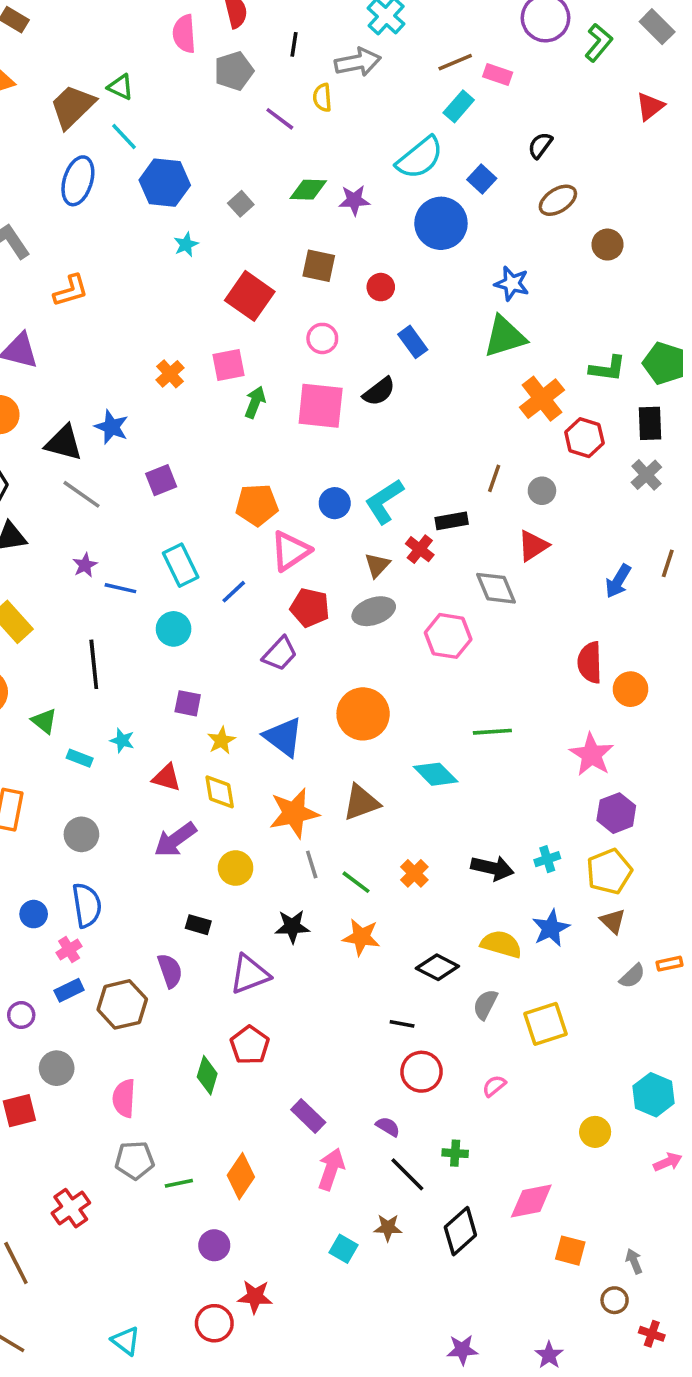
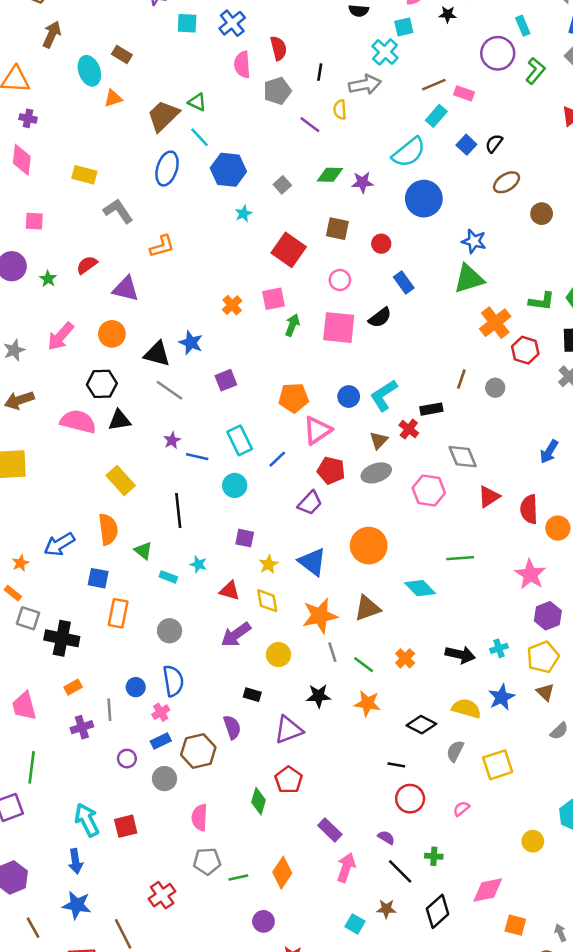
blue square: (482, 179) -> (466, 145), moved
red triangle: (533, 546) -> (489, 497), moved
gray circle: (57, 1068) -> (165, 779), moved

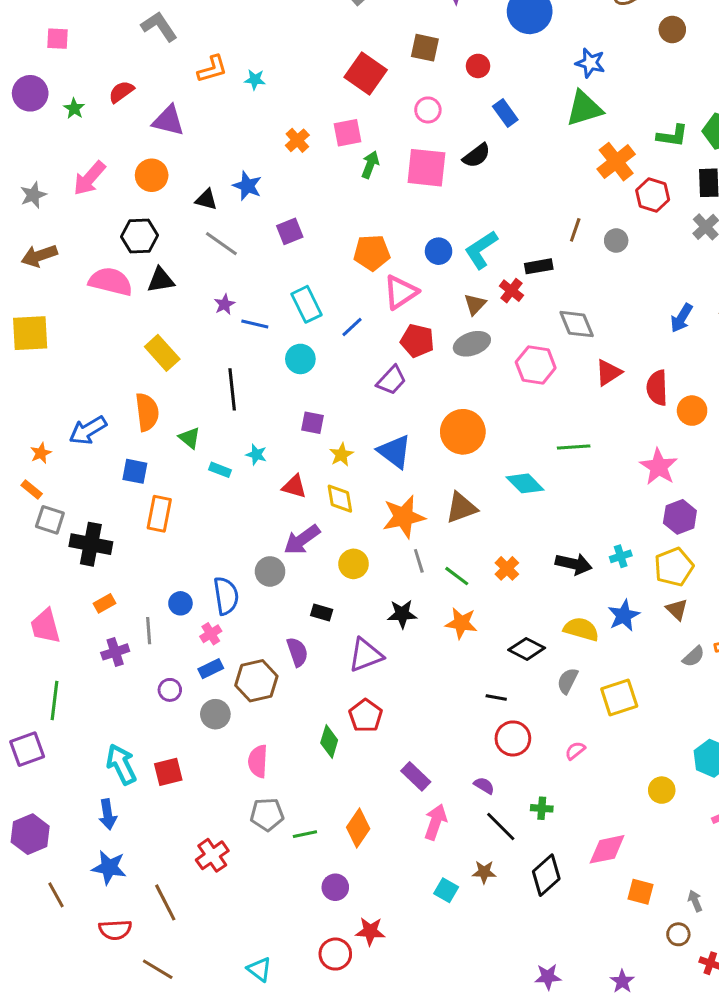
cyan star: (243, 214) -> (255, 80), moved, turned 30
black triangle: (157, 354) -> (206, 200), size x0.7
gray circle: (170, 631) -> (270, 571), moved

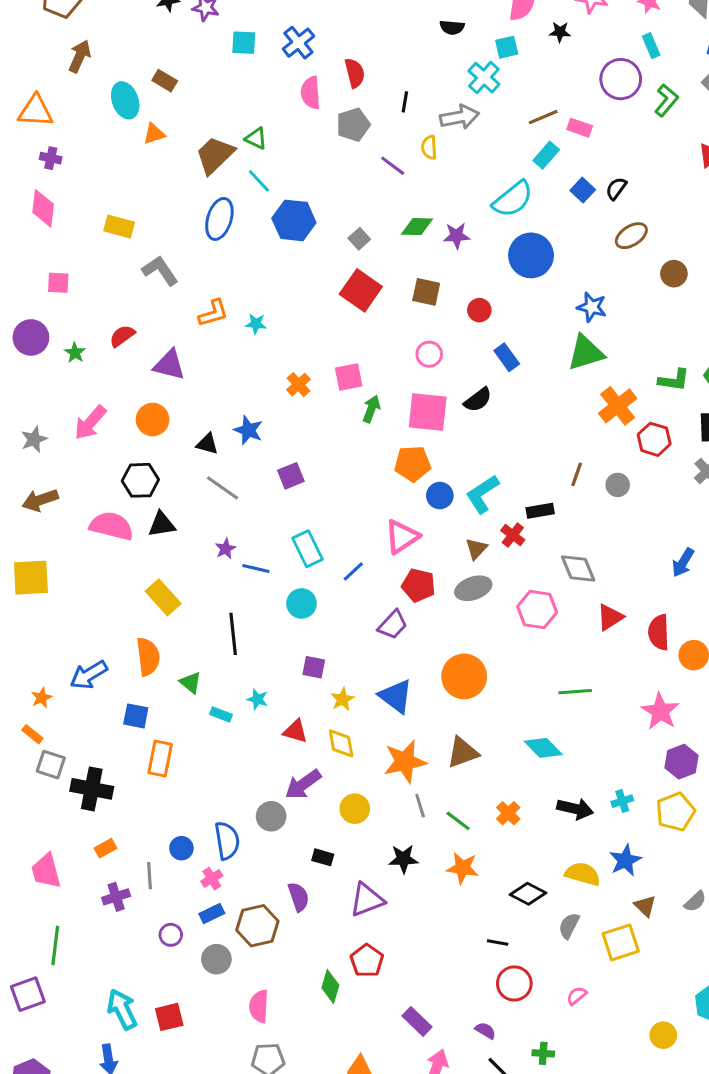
red square: (366, 74) -> (361, 290), moved
orange pentagon: (372, 253) -> (412, 464), moved
cyan diamond: (525, 483) -> (543, 748), moved
brown triangle: (677, 609) -> (645, 906), moved

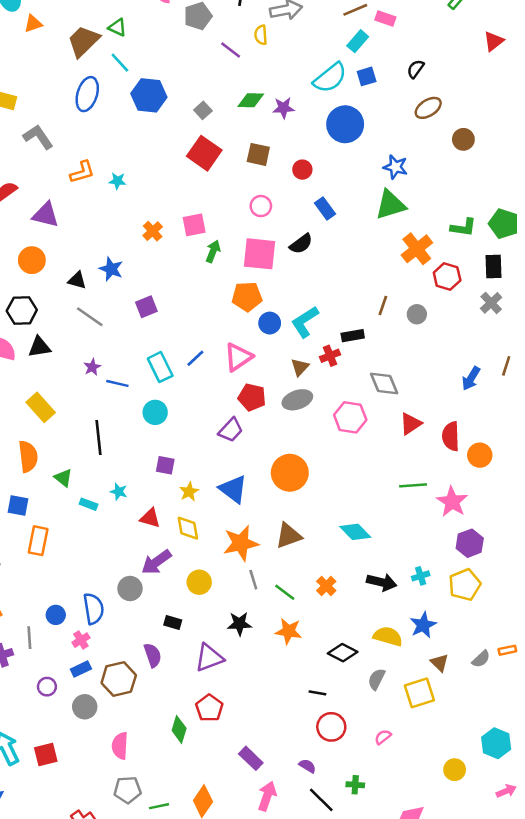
blue square: (583, 190) -> (367, 76), moved, turned 30
red cross: (513, 535) -> (330, 356), turned 30
blue line: (353, 572) -> (195, 358), moved
green line: (575, 692) -> (413, 485), moved

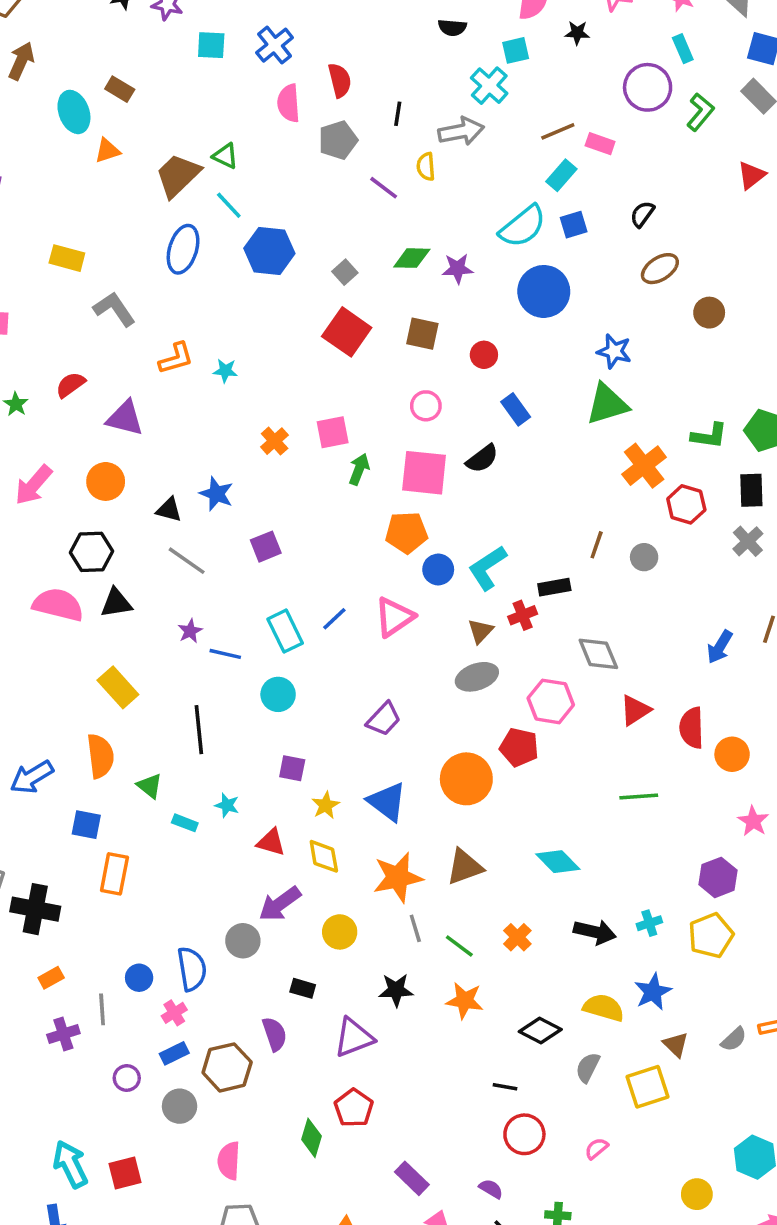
red pentagon: (252, 397) -> (519, 747), moved
pink star: (452, 502) -> (753, 821), moved, size x0.7

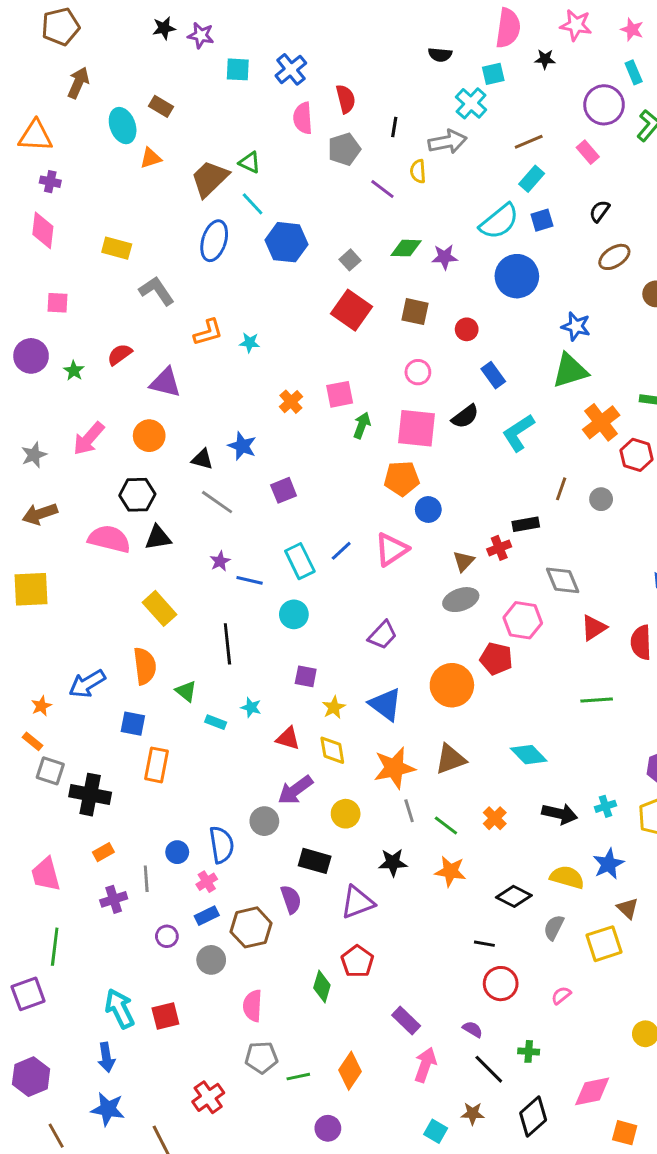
pink rectangle: (600, 144) -> (588, 152), moved, turned 30
cyan L-shape: (487, 568) -> (518, 433), moved
black rectangle: (303, 988) -> (315, 861), size x1.5

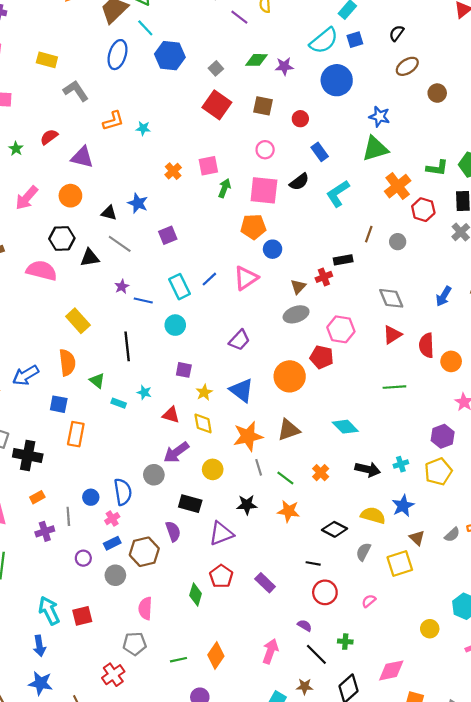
black triangle: (158, 538) -> (90, 258), moved
gray diamond: (563, 580) -> (391, 298), moved
purple rectangle: (406, 1020) -> (265, 583), moved
gray pentagon: (261, 1057) -> (135, 644), moved

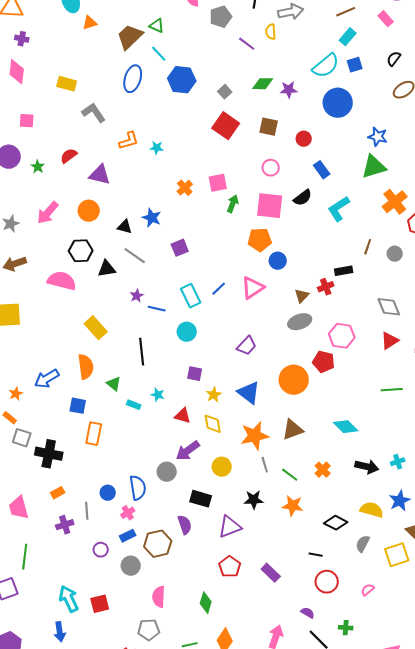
green diamond: (196, 594) -> (206, 603), moved

